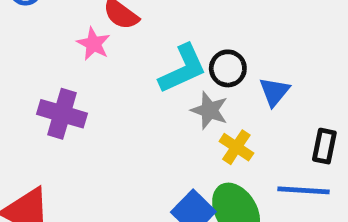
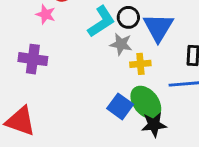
blue triangle: (274, 92) -> (158, 27), size x1.6
yellow cross: (236, 147) -> (140, 64), turned -30

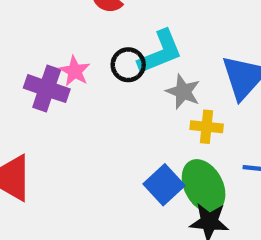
pink star: (46, 14) -> (75, 71), moved
black circle: (128, 17) -> (128, 65), moved

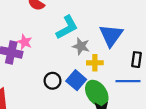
black circle: (128, 65) -> (52, 81), moved
blue square: (164, 185) -> (76, 80), moved

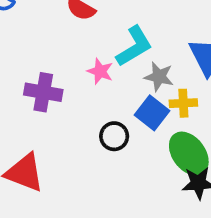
pink star: (25, 42) -> (100, 71), moved
blue square: (76, 80) -> (152, 113), moved

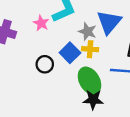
gray star: (159, 77) -> (87, 31), moved

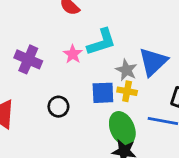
blue square: (70, 53) -> (103, 93), turned 36
black circle: (45, 64) -> (58, 107), moved

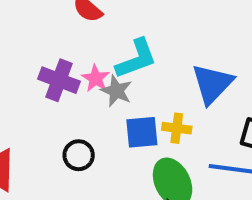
purple cross: (28, 59) -> (59, 80), moved
gray star: (126, 70) -> (116, 91), moved

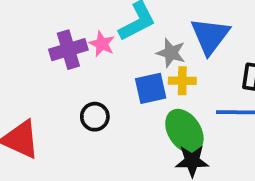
purple cross: (59, 80) -> (68, 50), turned -30
gray star: (116, 91) -> (171, 53), moved

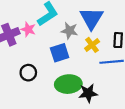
yellow cross: (182, 81) -> (92, 45), moved, turned -32
green ellipse: (184, 131) -> (68, 84), moved, turned -55

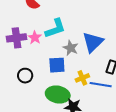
yellow cross: (92, 45) -> (82, 78), moved

